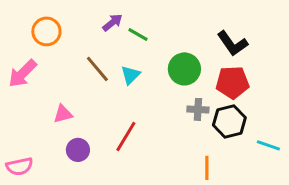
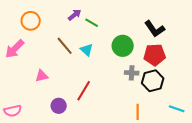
cyan triangle: (130, 75) -> (87, 50), turned -32
cyan line: (268, 145) -> (177, 109), moved
purple circle: (78, 150) -> (59, 106), moved

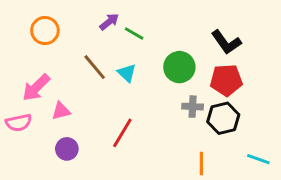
pink arrow: (15, 49) -> (36, 88), moved
purple circle: (59, 106) -> (67, 149), moved
pink semicircle: (13, 111) -> (19, 123), moved

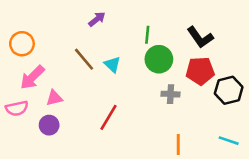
orange circle: (45, 31) -> (22, 44), moved
green line: (134, 33) -> (147, 35), moved, turned 66
black hexagon: (223, 118) -> (229, 90), moved
purple circle: (67, 149) -> (49, 125), moved

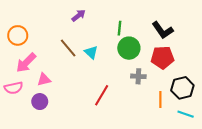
black hexagon: (229, 90) -> (182, 88), moved
red line: (109, 117) -> (102, 95), moved
orange line: (178, 144) -> (160, 99), moved

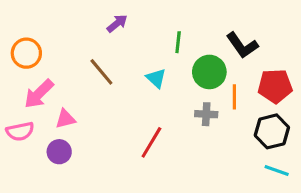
green circle: (129, 48) -> (209, 72), moved
cyan triangle: (91, 52) -> (156, 78), moved
red pentagon: (163, 57) -> (275, 86), moved
orange line: (160, 99) -> (234, 97), moved

